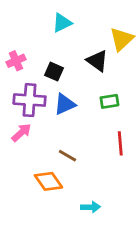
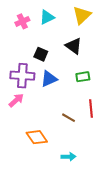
yellow triangle: (122, 39) -> (82, 15), moved
pink cross: (16, 61) -> (22, 21), moved
brown line: (67, 156) -> (68, 118), moved

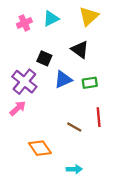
purple cross: (22, 76) -> (24, 82), turned 35
blue triangle: (49, 79) -> (63, 79), moved

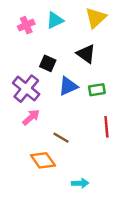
pink arrow: (18, 108) -> (31, 117), moved
brown line: (74, 127) -> (61, 138), moved

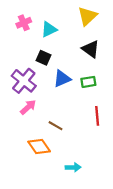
cyan triangle: (55, 20) -> (49, 29), moved
black triangle: (86, 54) -> (91, 49), moved

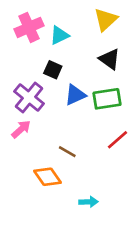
pink cross: (24, 23) -> (29, 27), size x1.5
green rectangle: (88, 82) -> (107, 99), size x1.5
pink arrow: (28, 107) -> (21, 129), moved
red line: (97, 116) -> (118, 140), turned 54

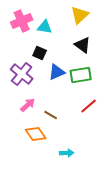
cyan triangle: (59, 35) -> (45, 27), turned 35
pink arrow: (21, 129) -> (28, 105), moved

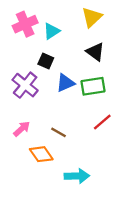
cyan triangle: (45, 27) -> (52, 31), turned -42
pink arrow: (28, 105) -> (22, 129), moved
cyan arrow: (67, 153) -> (77, 176), size x1.5

